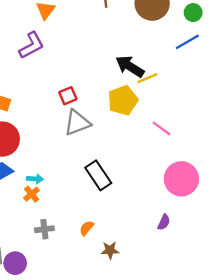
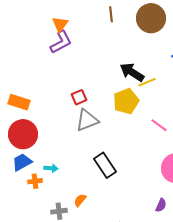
purple L-shape: (32, 45) -> (61, 42), moved
orange cross: (32, 194) -> (35, 181), moved, turned 32
orange semicircle: (87, 228) -> (80, 200), moved

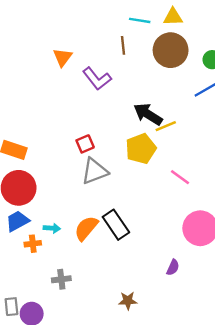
purple L-shape: (61, 42) -> (97, 79), moved, turned 80
orange semicircle: (80, 200) -> (86, 228), moved, size x1.6
purple semicircle: (161, 205) -> (173, 267), moved

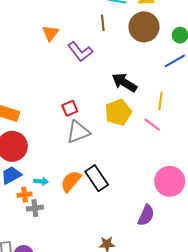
yellow line: (166, 126) -> (160, 101), moved, turned -60
pink line: (180, 177) -> (152, 125), moved
purple semicircle: (173, 267) -> (146, 215), size x1.5
gray cross: (61, 279) -> (35, 208), moved

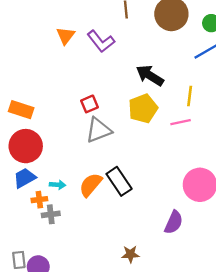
orange triangle: (50, 33) -> (66, 36), moved
pink line: (152, 125) -> (181, 122), turned -48

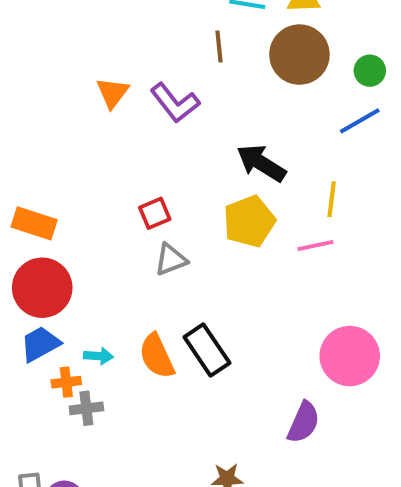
gray triangle: (99, 130) -> (171, 260), size x0.7
orange semicircle: (91, 185) -> (157, 356), turned -65

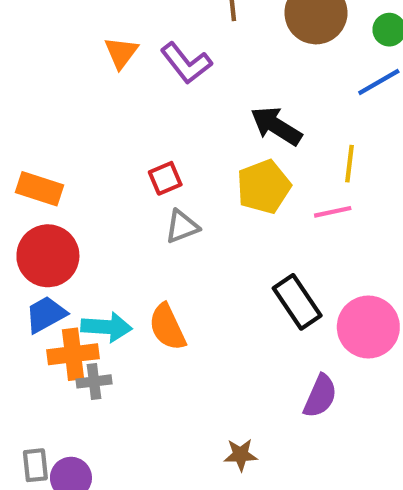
black rectangle: (207, 350) -> (297, 302), moved
cyan arrow: (98, 356) -> (107, 327), size x1.6
orange cross: (66, 382) -> (73, 354), size x1.6

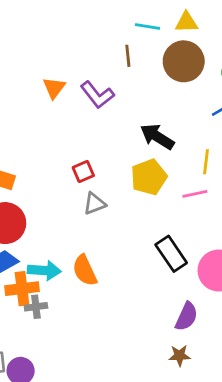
brown star: (241, 455) -> (180, 356), moved

